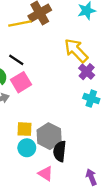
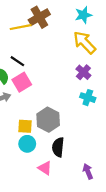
yellow arrow: (76, 51) -> (85, 42), moved
gray hexagon: (49, 136) -> (48, 120), moved

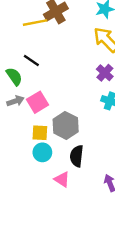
pink square: (22, 82) -> (37, 102), moved

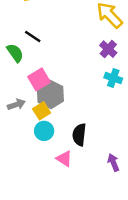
gray arrow: (15, 101) -> (16, 104), moved
gray hexagon: (66, 125) -> (50, 94), moved
yellow square: (40, 133) -> (42, 111), turned -35

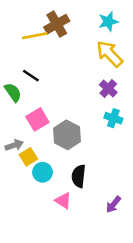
gray hexagon: (50, 94) -> (67, 135), moved
yellow square: (42, 111) -> (28, 157), moved
purple arrow: (113, 162) -> (113, 204), turned -120

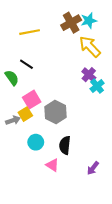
brown cross: (57, 24) -> (71, 23), moved
cyan cross: (113, 118) -> (97, 86), moved, turned 32
yellow square: (28, 157) -> (25, 114), moved

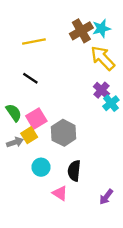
green semicircle: (12, 78) -> (14, 113), moved

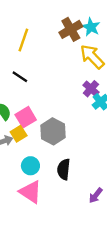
cyan star: (101, 28) -> (91, 27), turned -30
yellow line: (34, 41) -> (23, 40), turned -60
pink triangle: (60, 193) -> (30, 192), moved, size x1.5

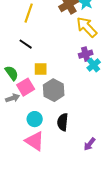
purple cross: (91, 89) -> (86, 54), turned 32
pink square: (26, 117) -> (26, 87), moved
yellow square: (19, 134) -> (41, 69), moved, turned 32

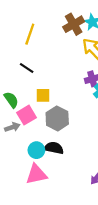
black semicircle: (63, 122) -> (54, 148), moved, turned 96
pink triangle: (35, 141) -> (36, 174), turned -45

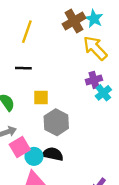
black line: (27, 68) -> (23, 68), turned -32
pink square: (27, 115) -> (20, 147), moved

